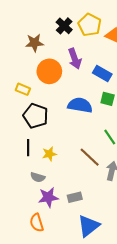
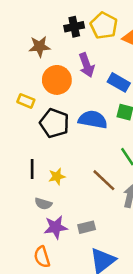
black cross: (64, 26) -> (74, 27), turned 35
black pentagon: (36, 116) -> (54, 123), moved

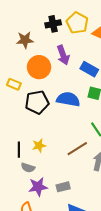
black pentagon: (54, 123) -> (37, 102), turned -30
black line: (32, 169) -> (19, 150), moved
brown line: (104, 180) -> (77, 149), turned -75

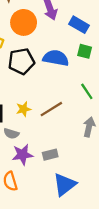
brown line: (77, 149) -> (51, 109), moved

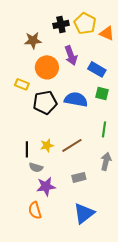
green line: (87, 91) -> (104, 129), turned 42
gray rectangle: (50, 155) -> (79, 177), moved

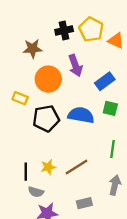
blue rectangle: (97, 69) -> (105, 81), turned -66

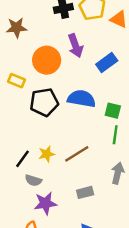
brown star: (32, 49) -> (17, 28), moved
green square: (110, 108) -> (113, 111), moved
black line: (26, 172) -> (23, 159), turned 36

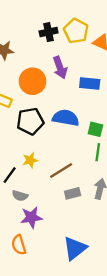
blue rectangle: (107, 63) -> (90, 84), turned 42
yellow star: (47, 154) -> (30, 160), moved
gray rectangle: (85, 192) -> (73, 193), moved

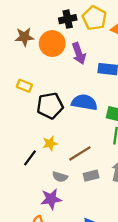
orange circle: (32, 81) -> (52, 44), moved
gray semicircle: (20, 196) -> (60, 177), moved

